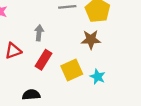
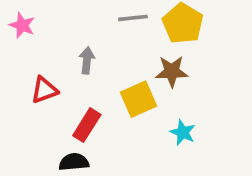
red rectangle: (44, 60) -> (87, 125), moved
yellow square: (72, 70) -> (138, 99), moved

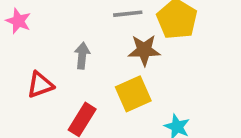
brown star: (172, 71) -> (144, 50), moved

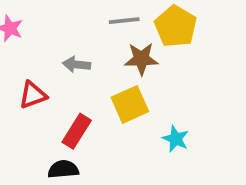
gray arrow: (82, 56) -> (77, 64), turned -90

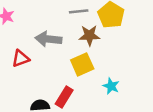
gray arrow: (77, 64) -> (48, 39), size x1.5
red rectangle: (77, 131) -> (64, 97), moved

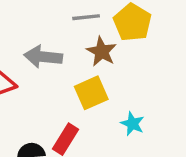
brown star: (89, 35) -> (102, 52), turned 30

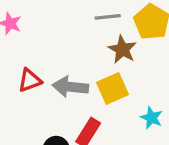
gray arrow: (43, 57) -> (70, 87), moved

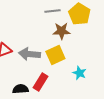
brown star: (122, 49) -> (61, 31), turned -30

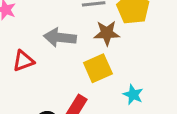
gray arrow: (29, 54) -> (60, 37), moved

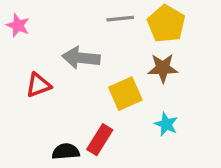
brown star: (107, 33) -> (163, 68), moved

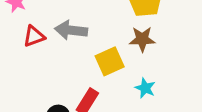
red triangle: (38, 85) -> (34, 36), moved

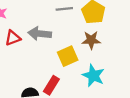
cyan star: (145, 88) -> (93, 76), size x1.5

